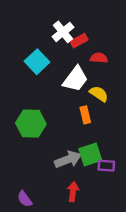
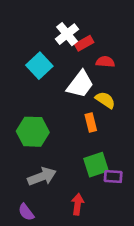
gray arrow: (68, 159) -> (42, 177), moved

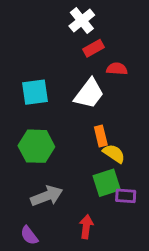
white cross: (67, 34) -> (82, 20), moved
cyan square: (39, 66) -> (35, 92), moved, turned 35
yellow semicircle: (105, 100) -> (114, 154), moved

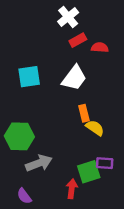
red semicircle: (117, 69) -> (100, 47), moved
green hexagon: (36, 146) -> (19, 136), moved
green square: (107, 183) -> (89, 172), moved

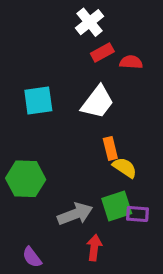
gray arrow: (39, 163) -> (75, 214), moved
green square: (89, 172) -> (117, 206), moved

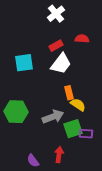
red rectangle: (102, 53) -> (56, 46), moved
gray arrow: (75, 214) -> (53, 117), moved
purple semicircle: (32, 257) -> (33, 161), moved

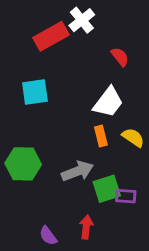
red semicircle: (82, 39) -> (120, 57), turned 48
red rectangle: (56, 46) -> (51, 36), moved, size x1.6
white trapezoid: (61, 64) -> (108, 102), moved
yellow semicircle: (78, 105) -> (133, 137), moved

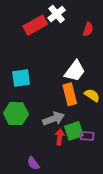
red semicircle: (120, 57) -> (88, 29), moved, turned 56
cyan square: (35, 92) -> (21, 78), moved
orange rectangle: (101, 136) -> (70, 94), size x1.5
red arrow: (86, 227) -> (60, 137), moved

